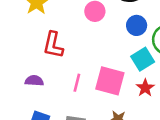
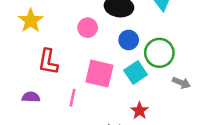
pink square: (110, 81) -> (99, 74), moved
red star: (145, 88) -> (140, 111), moved

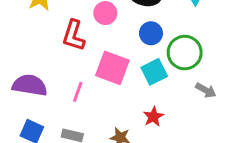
red L-shape: (48, 62) -> (74, 35), moved
purple semicircle: (31, 97) -> (30, 85), size x1.6

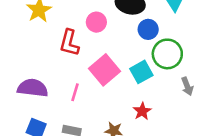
blue circle: (151, 33) -> (148, 29), moved
pink square: (112, 68) -> (104, 70), turned 32
gray arrow: (206, 90) -> (187, 86), turned 42

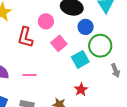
pink square: (104, 70) -> (59, 43), moved, size x0.7
pink line: (75, 92) -> (30, 75), turned 72

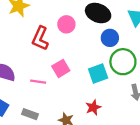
pink square: (59, 43) -> (61, 68), moved

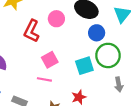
pink line: (38, 82) -> (44, 79), moved

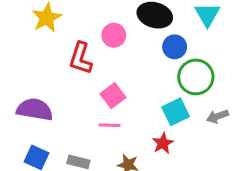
cyan square: (84, 66) -> (176, 112), moved
gray arrow: (119, 84) -> (217, 116), turned 88

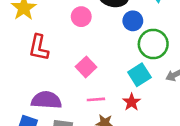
red L-shape: (81, 58) -> (39, 48), moved
purple semicircle: (35, 109) -> (46, 100), moved
pink line: (110, 125) -> (96, 99), moved

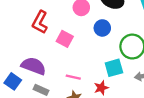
blue circle: (133, 21) -> (102, 28), moved
pink square: (86, 67) -> (65, 39), moved, turned -35

